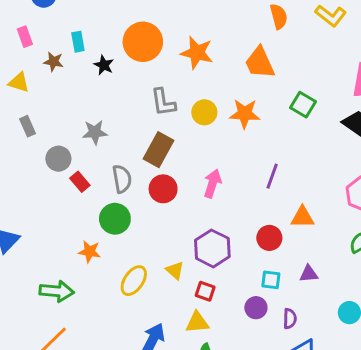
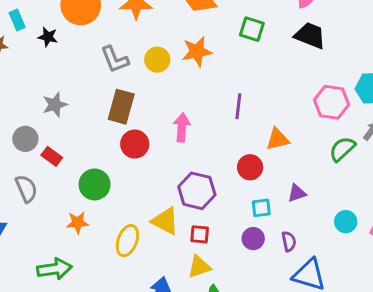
gray semicircle: (122, 179) -> (26, 189), moved
yellow triangle: (175, 270) -> (165, 221), size x1.5

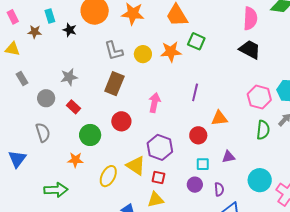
green square: (252, 29) -> (196, 41), moved
red circle: (135, 144) -> (121, 121), moved
green semicircle: (342, 149) -> (263, 130), turned 132
red rectangle: (52, 156) -> (74, 107), moved
cyan circle: (346, 222) -> (260, 180), size x1.5

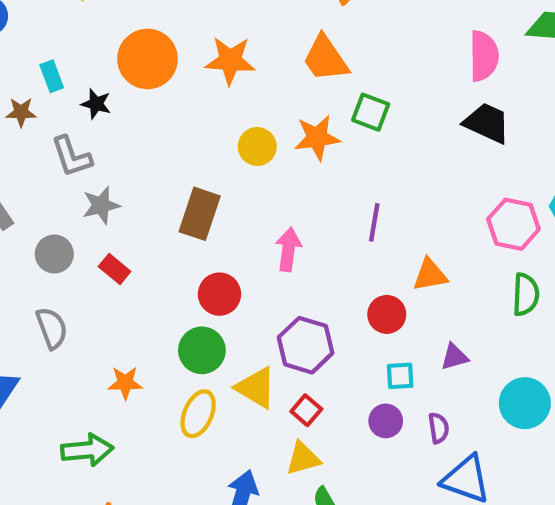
gray L-shape: (114, 51) -> (72, 156), moved
green circle: (90, 135) -> (202, 350), moved
red square: (158, 177) -> (306, 410), turned 32

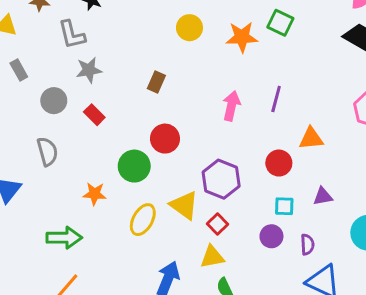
yellow circle: (257, 147) -> (189, 28), moved
brown rectangle: (200, 214) -> (156, 82), size x0.6
pink arrow: (288, 249) -> (231, 106), moved
green circle: (202, 350) -> (134, 166), moved

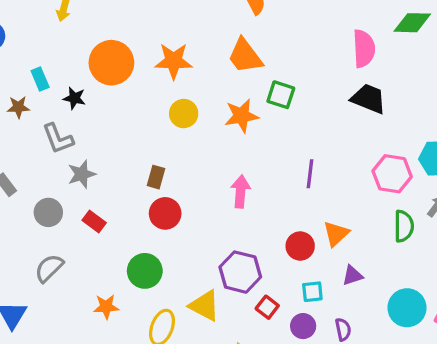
purple line: (276, 99) -> (310, 174), moved
orange triangle: (311, 138) -> (336, 234), moved, turned -30
red circle: (165, 139) -> (165, 213), moved
gray semicircle: (47, 151) -> (49, 268), turned -112
red square: (217, 224) -> (267, 307), moved

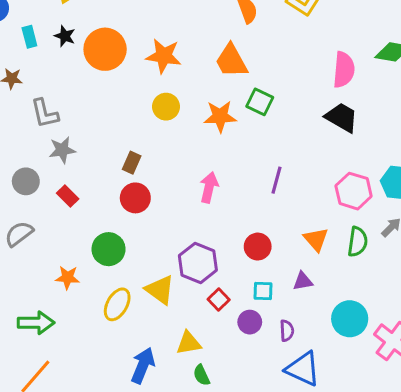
cyan rectangle: (40, 79) -> (29, 37), moved
black star: (74, 98) -> (65, 36), moved
orange triangle: (336, 234) -> (316, 239), moved, turned -36

